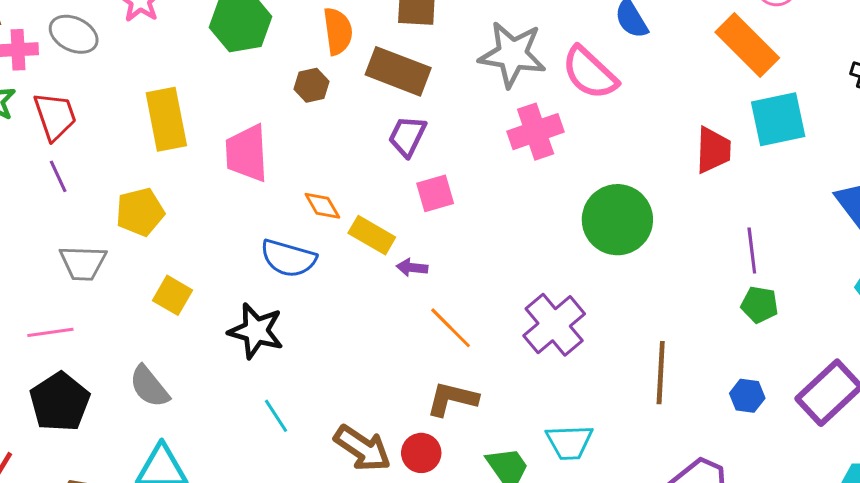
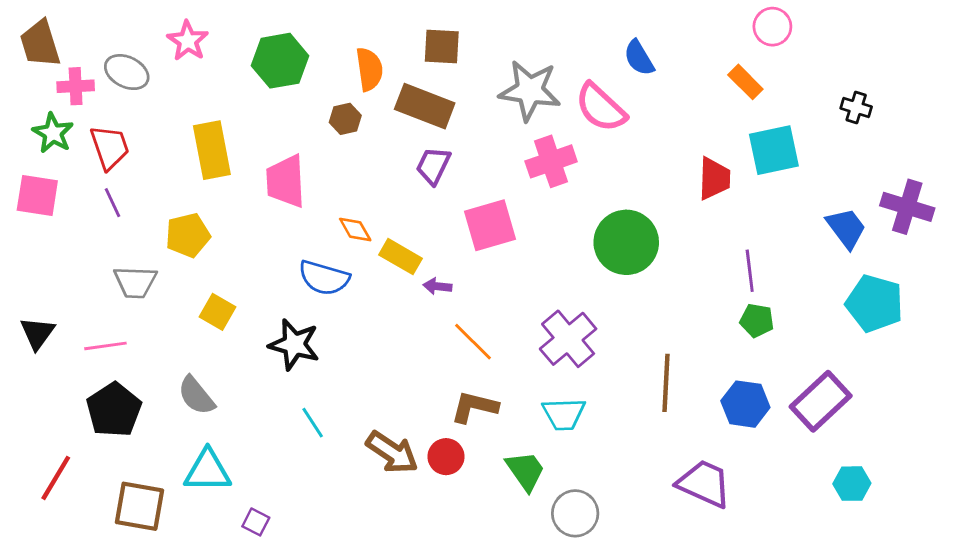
orange rectangle: (747, 45) -> (745, 82), size x0.6
pink square: (435, 193) -> (490, 225), moved, size x1.5
blue hexagon: (747, 396) -> (745, 404), size x1.5
cyan trapezoid: (570, 442) -> (564, 414), moved

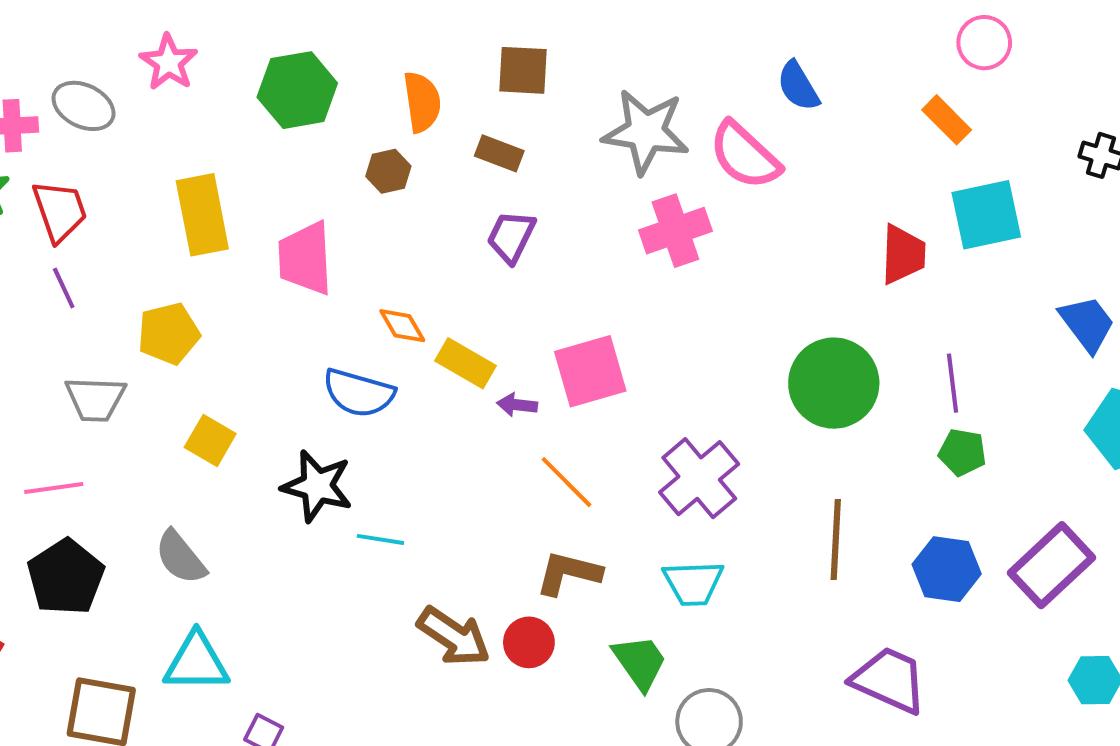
brown rectangle: (425, 106) -> (499, 153), size x0.6
pink square: (490, 225) -> (590, 371), moved
green circle: (626, 242) -> (834, 383), moved
cyan line: (313, 423) -> (380, 539), moved, turned -48

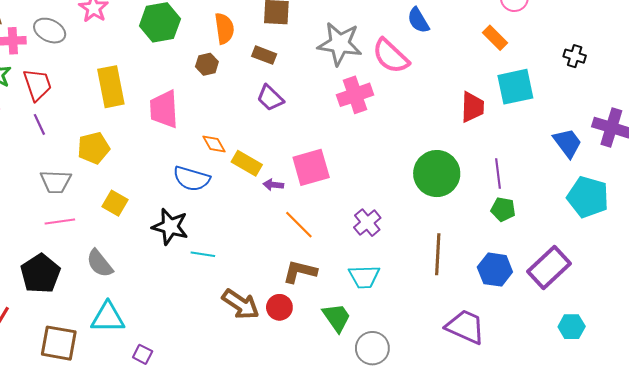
purple trapezoid: (511, 237) -> (270, 98), turned -72
purple cross: (699, 478) -> (367, 223), size x0.7
pink line: (54, 488) -> (60, 222), moved

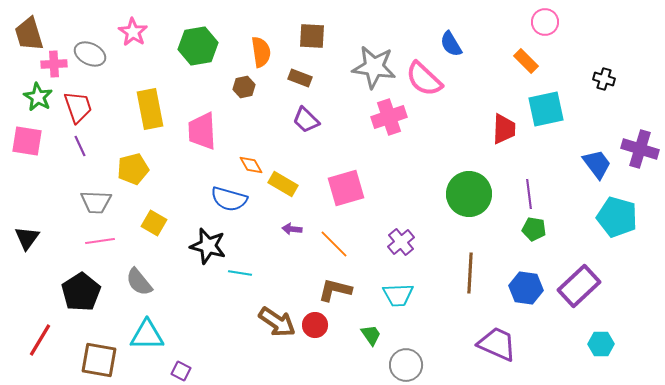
purple arrow: (273, 185) -> (292, 229), moved
green trapezoid: (337, 318) -> (371, 335), size x0.7

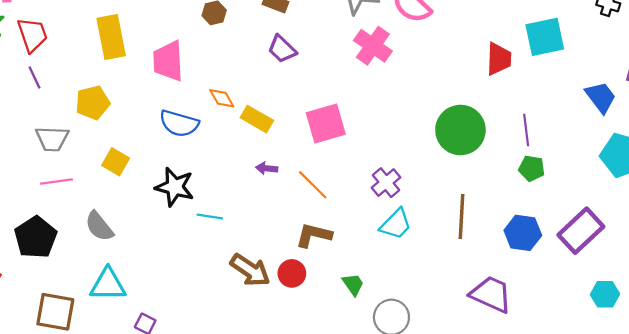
pink cross: (389, 117) -> (373, 46), turned -36
blue semicircle: (229, 199) -> (179, 123), moved
cyan trapezoid: (398, 295) -> (396, 224), moved, turned -44

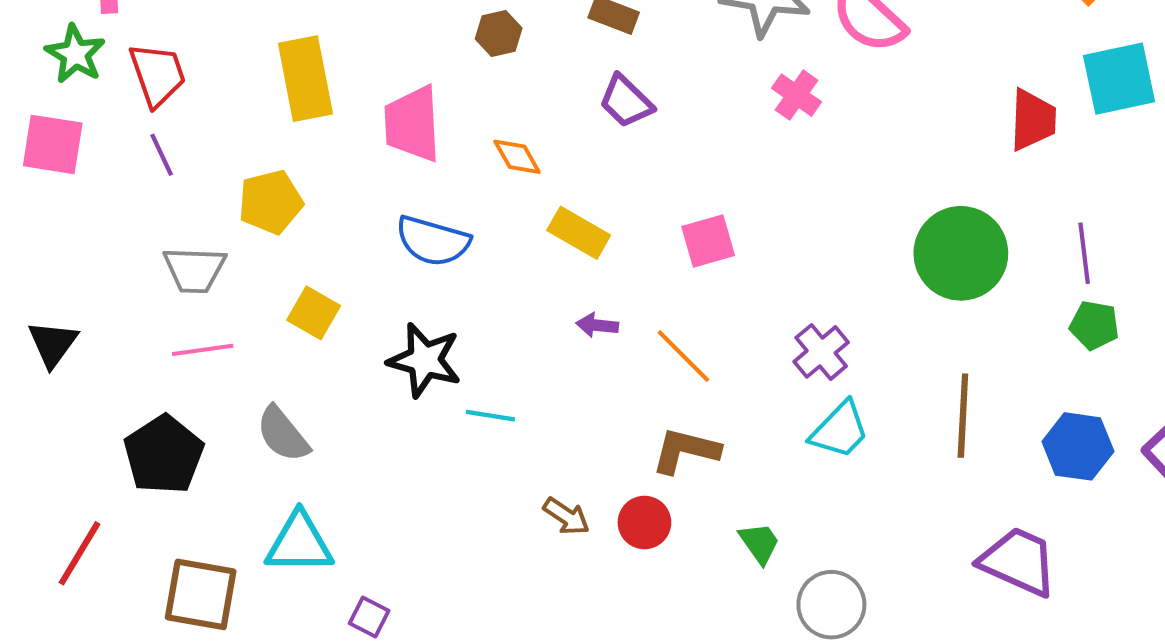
pink cross: (373, 46) -> (796, 95), size x0.7
orange diamond: (222, 98) -> (517, 157), moved
pink square: (326, 123) -> (708, 241), size x0.7
brown arrow: (250, 270) -> (566, 516), size x0.6

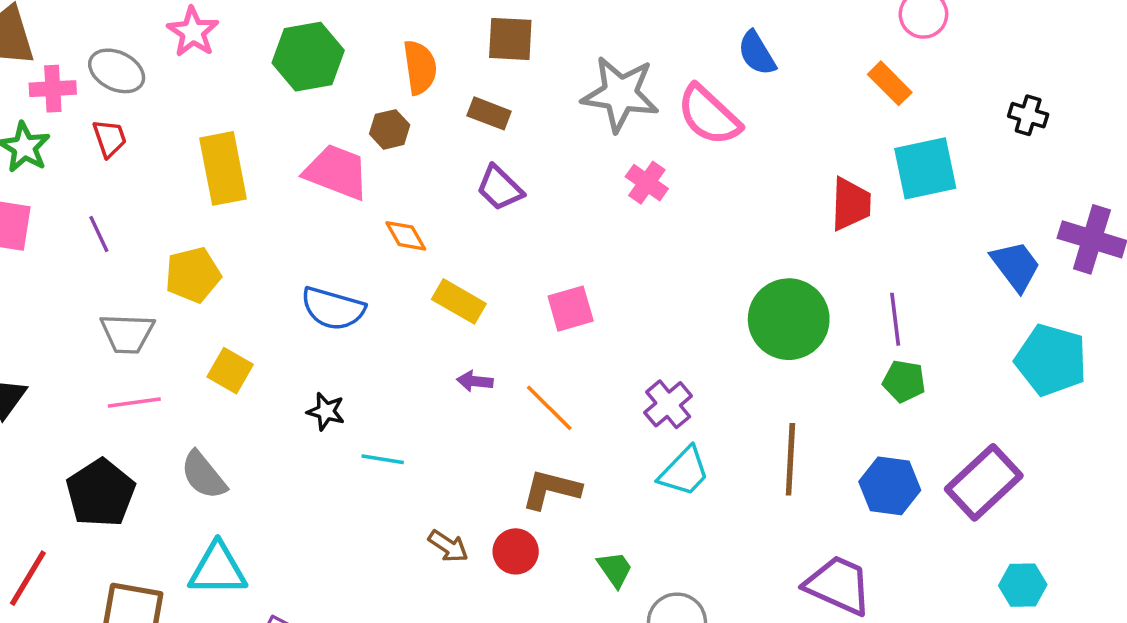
red trapezoid: (158, 75) -> (110, 138), moved, size x0.7
pink trapezoid: (412, 124) -> (336, 172), moved, turned 114
black star: (425, 360) -> (326, 411), size x0.6

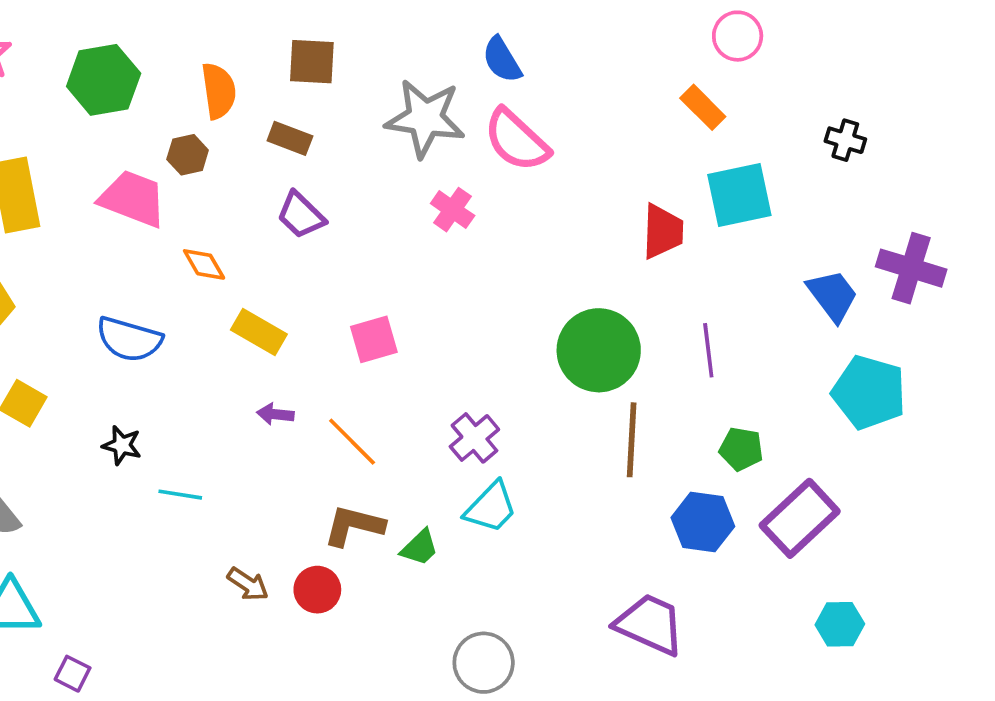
blue semicircle: (757, 53) -> (502, 60), moved
green pentagon: (904, 381) -> (741, 449), moved
brown line: (790, 459) -> (632, 440), moved
green trapezoid: (615, 569) -> (420, 548), moved, turned 81

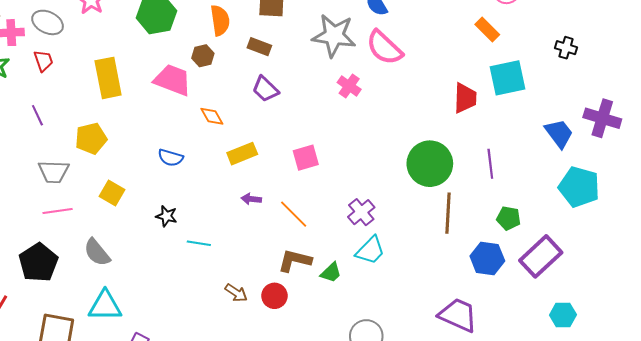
yellow rectangle: (259, 332) -> (242, 154), turned -52
blue semicircle: (129, 339) -> (171, 158), size x0.7

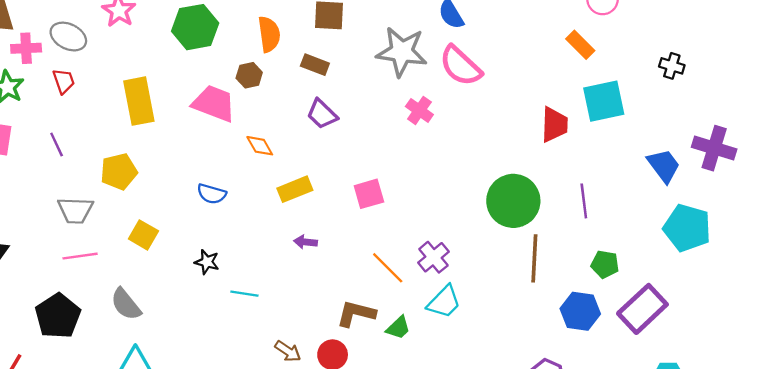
orange line: (294, 214) -> (388, 268), moved

